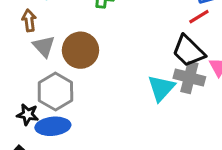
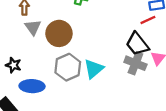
cyan triangle: (161, 88) -> (94, 69), moved
gray hexagon: (55, 91) -> (68, 67), moved
black star: (28, 114) -> (13, 65), moved

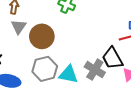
gray cross: (135, 63) -> (95, 70), moved
cyan triangle: (94, 69) -> (68, 74), turned 42

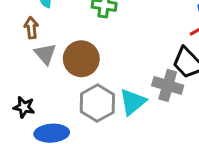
cyan triangle: (68, 74) -> (133, 102), turned -36

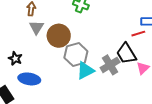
gray cross: (168, 85) -> (110, 65), turned 30
gray hexagon: (97, 103) -> (76, 54), moved

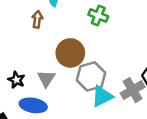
gray triangle: (36, 27) -> (46, 79), moved

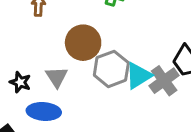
cyan triangle: (102, 96) -> (138, 76), moved

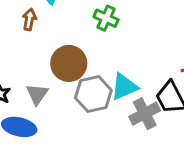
cyan triangle: (138, 76) -> (124, 87), moved

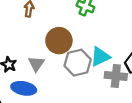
gray cross: (145, 114) -> (116, 76), turned 35

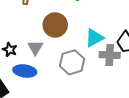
gray hexagon: (78, 63) -> (72, 62), moved

